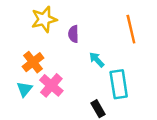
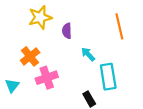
pink cross: (51, 85) -> (47, 78), turned 30
cyan triangle: (24, 89) -> (12, 85), moved

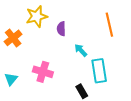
orange cross: (30, 56) -> (13, 38), moved
pink cross: (47, 78) -> (43, 72), turned 36

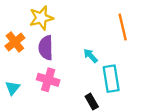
purple semicircle: (61, 29) -> (46, 48), moved, size x1.5

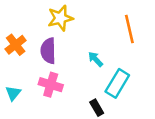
yellow star: (41, 18) -> (60, 18), moved
cyan rectangle: (111, 79) -> (117, 83), turned 40

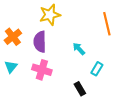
cyan rectangle: (117, 83) -> (97, 69), size x0.6
cyan triangle: (13, 93) -> (11, 67), moved

